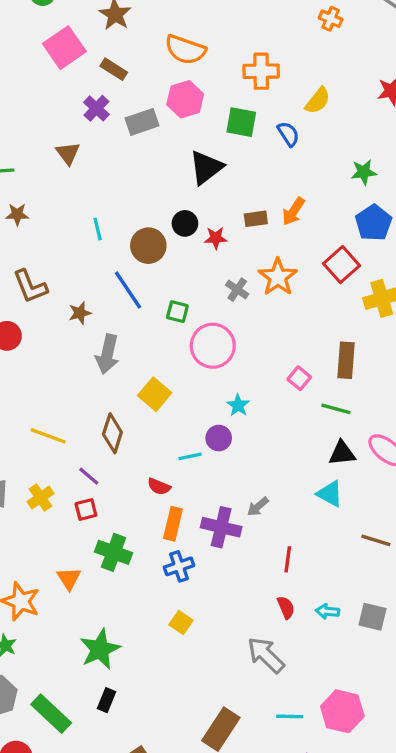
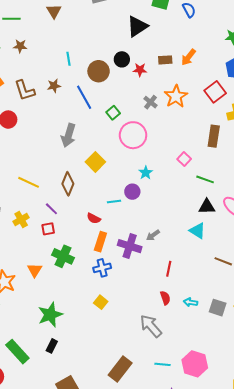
green square: (177, 312) -> (113, 113), turned 32
brown star: (80, 313) -> (54, 86), moved
brown rectangle: (346, 360) -> (214, 136), moved

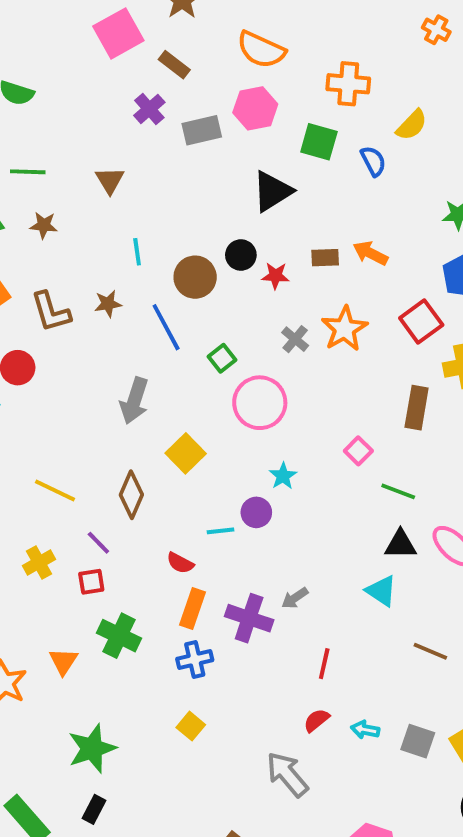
brown triangle: (54, 11) -> (110, 180), moved
orange arrow: (188, 57) -> (370, 253), turned 78
red semicircle: (165, 298) -> (316, 720), turned -112

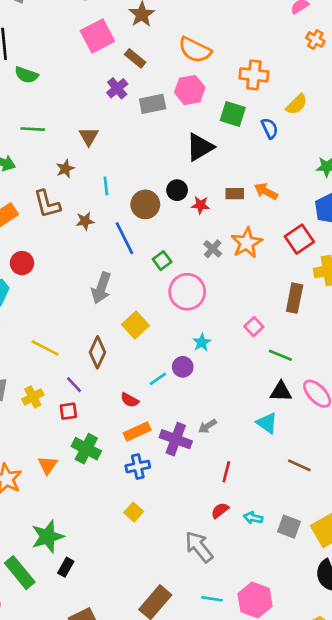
brown star: (44, 225) -> (65, 169), moved, turned -30
brown L-shape: (51, 312) -> (47, 204), moved
cyan line: (220, 531) -> (158, 379), turned -30
orange rectangle: (192, 608) -> (137, 431), turned 45
green star: (92, 749) -> (47, 537), moved

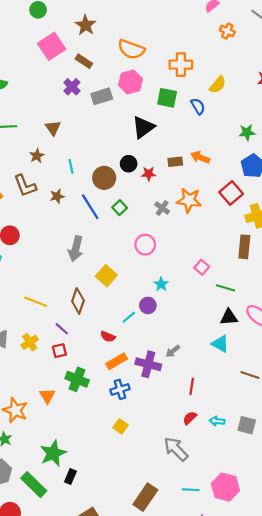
orange star: (247, 243) -> (189, 200), turned -30
green square: (162, 261) -> (120, 208), moved
pink circle: (187, 292) -> (145, 245), size x0.7
brown rectangle: (295, 298) -> (244, 247), moved

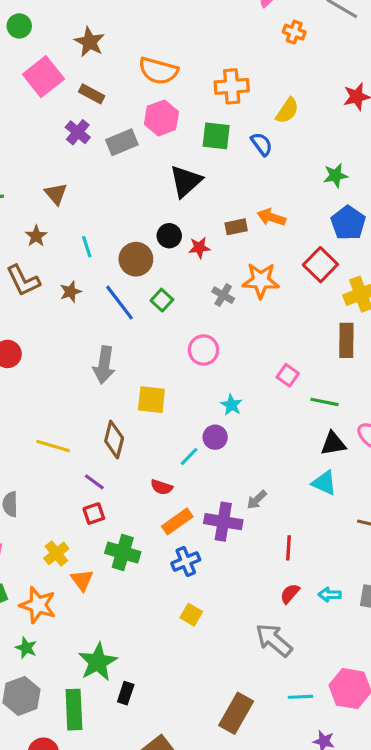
yellow square: (106, 276) -> (151, 400), turned -30
yellow cross: (30, 342) -> (56, 553), moved
green rectangle: (34, 485) -> (74, 710), turned 48

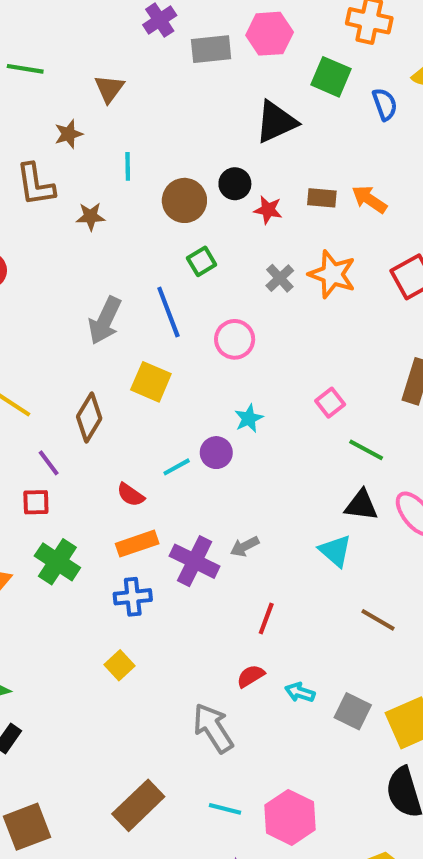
blue line: (120, 303) -> (168, 312), moved

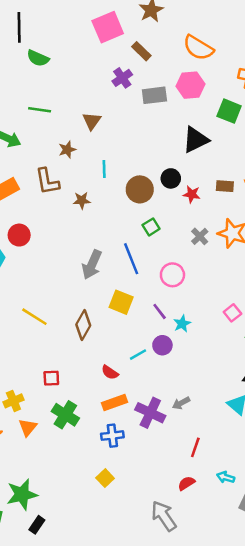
purple line: (49, 463) -> (160, 311), moved
cyan arrow: (300, 692) -> (226, 477), moved

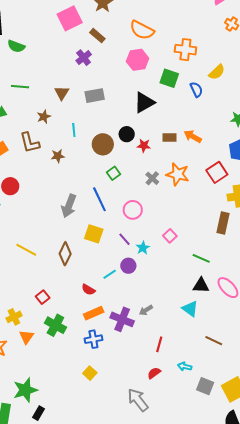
gray rectangle: (154, 95) -> (95, 96), moved
pink square: (232, 313) -> (170, 236), moved
red square: (51, 378) -> (43, 297), turned -32

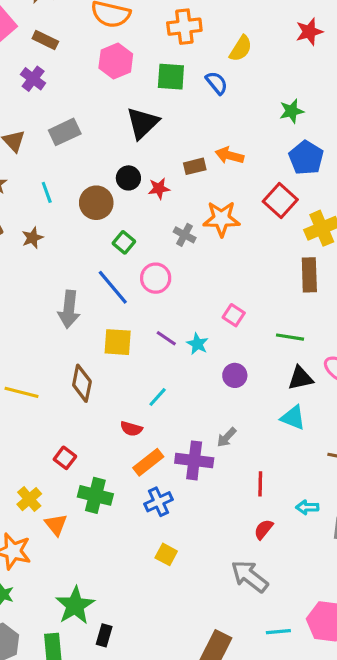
pink circle: (133, 210) -> (156, 278), moved
purple circle: (128, 266) -> (235, 375), moved

